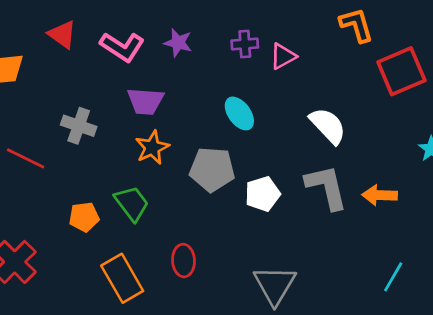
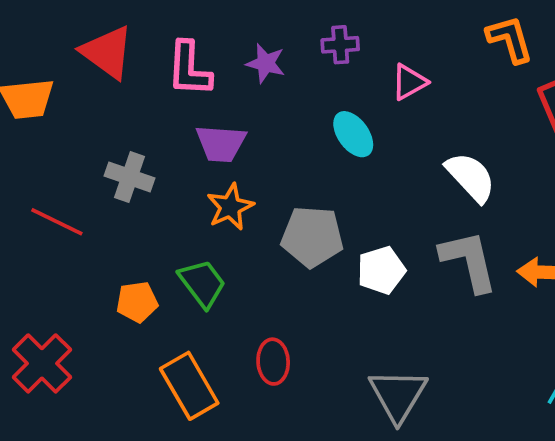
red triangle: (62, 34) -> (107, 52), size x1.4
purple cross: (245, 44) -> (340, 45), moved
pink L-shape: (122, 47) -> (189, 69), turned 60
cyan ellipse: (239, 113) -> (353, 134), moved

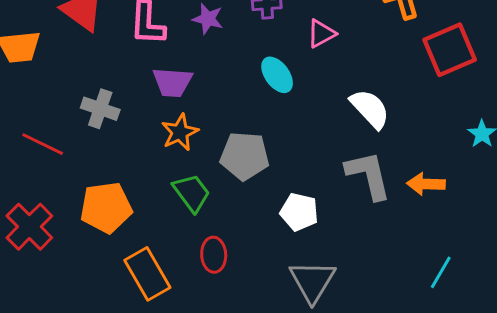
white pentagon: (381, 270) -> (299, 212), moved, turned 30
green trapezoid: (202, 283) -> (192, 193), moved
orange pentagon: (137, 302) -> (106, 208), size x1.6
red cross: (42, 363) -> (29, 227), moved

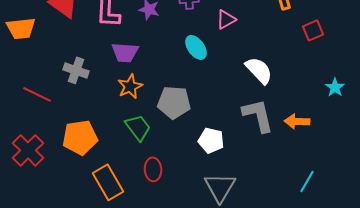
red square: (450, 50) -> (313, 30), size x0.6

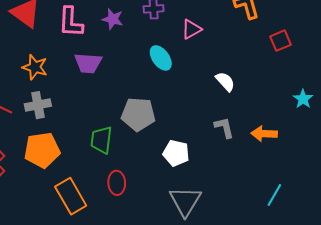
gray cross: (76, 70) -> (38, 105), moved, turned -30
white semicircle: (259, 70) -> (225, 81), size x0.7
orange star: (130, 86) -> (35, 67), moved, turned -30
gray L-shape: (258, 115) -> (224, 128), size x0.6
green trapezoid: (138, 127) -> (101, 140), turned -136

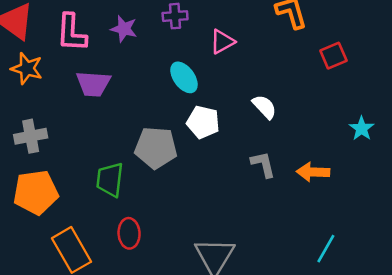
orange star: (35, 67) -> (27, 68), moved
white pentagon: (176, 153) -> (203, 122), moved

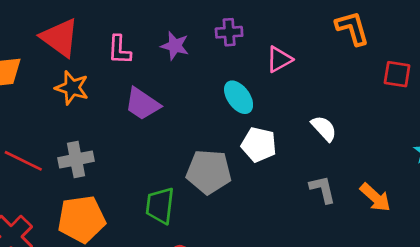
pink L-shape: (72, 33) -> (119, 50), size x0.7
red square: (333, 56) -> (397, 74), turned 32
purple trapezoid: (93, 84) -> (142, 104), turned 30
orange arrow: (313, 172) -> (375, 197), turned -140

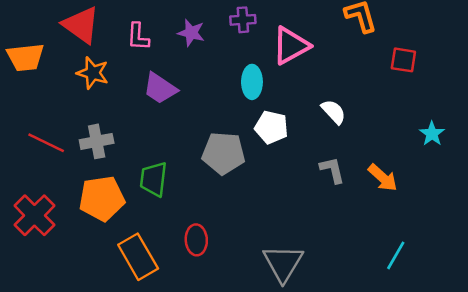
pink triangle: (279, 59) -> (291, 46), size x1.5
cyan ellipse: (239, 97) -> (252, 82), turned 36
green trapezoid: (160, 206) -> (154, 179), moved

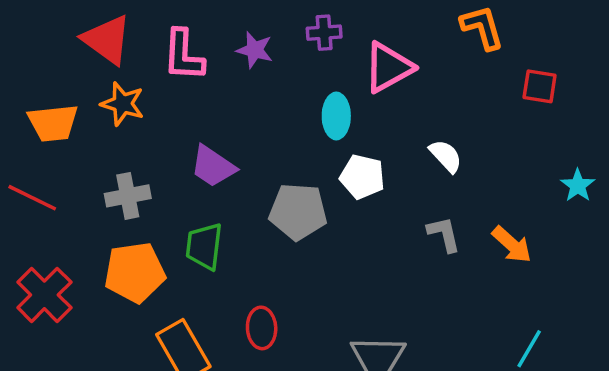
pink L-shape: (138, 37) -> (183, 55), size x1.4
orange trapezoid: (25, 57) -> (53, 123), moved
purple trapezoid: (160, 88) -> (213, 166), moved
red line: (46, 143) -> (32, 198), moved

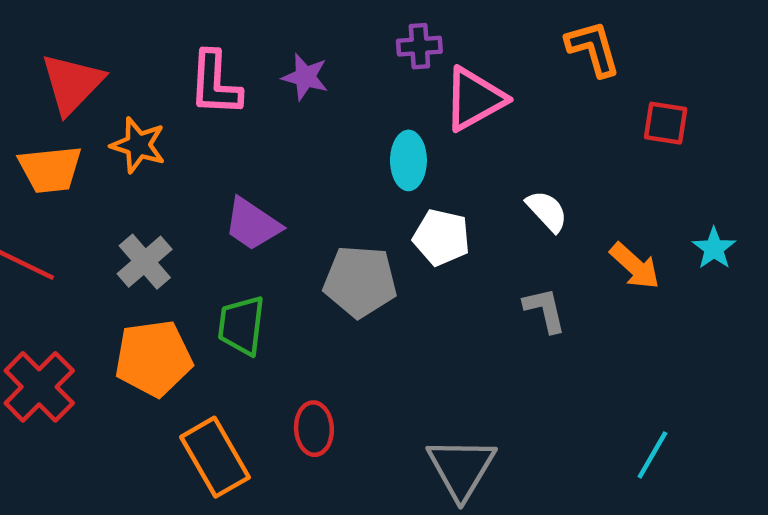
purple cross: (324, 33) -> (419, 46), moved
red triangle: (107, 40) -> (72, 84), moved, turned 38
gray cross: (128, 196) -> (145, 262), turned -30
orange arrow: (512, 245) -> (635, 266), moved

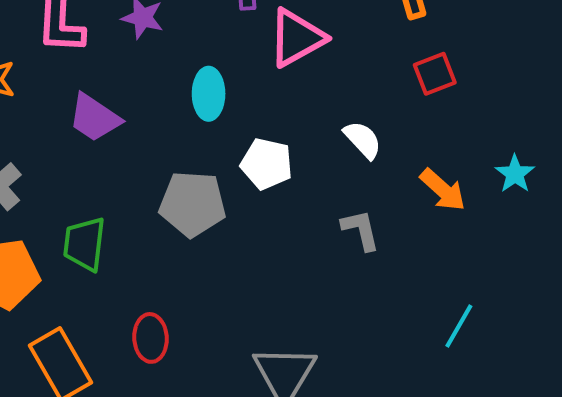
red square: (666, 123) -> (435, 74), moved, turned -30
cyan ellipse: (408, 160) -> (209, 94), moved
purple trapezoid: (252, 224) -> (94, 118), moved
cyan line: (652, 455) -> (459, 326), moved

